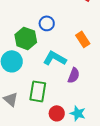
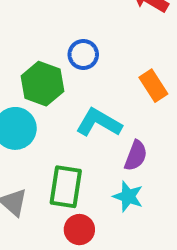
red circle: (57, 113) -> (79, 230), moved
cyan star: (78, 113) -> (128, 196), moved

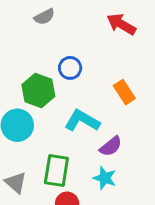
purple semicircle: (136, 156) -> (111, 146), turned 30

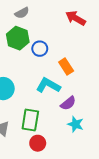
green hexagon: (38, 91) -> (18, 38), moved
orange rectangle: (124, 92) -> (66, 66), moved
cyan star: (105, 178) -> (76, 124), moved

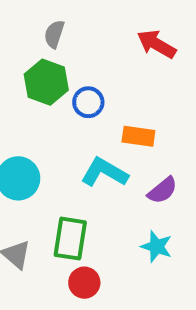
gray semicircle: (22, 13) -> (54, 34), turned 136
orange rectangle: (66, 66) -> (138, 136), turned -49
purple semicircle: (68, 103) -> (162, 190), moved

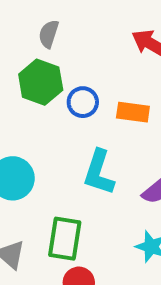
orange rectangle: (138, 136) -> (133, 112), moved
cyan L-shape: (104, 172) -> (99, 172), turned -102

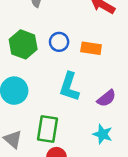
green hexagon: (41, 82) -> (23, 44), moved

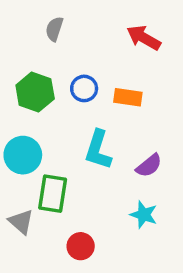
green rectangle: (47, 129) -> (53, 194), moved

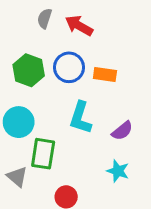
red arrow: (144, 38) -> (79, 26), moved
blue circle: (84, 88) -> (69, 67), size x1.4

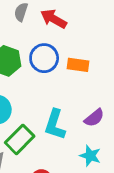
cyan L-shape: (80, 118) -> (55, 125), moved
green rectangle: (43, 154) -> (20, 139), turned 36

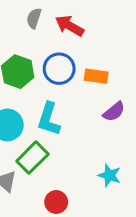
purple semicircle: (94, 118) -> (114, 112), moved
cyan L-shape: (55, 125) -> (49, 119), moved

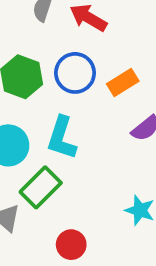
orange rectangle: (96, 76) -> (123, 82), turned -40

